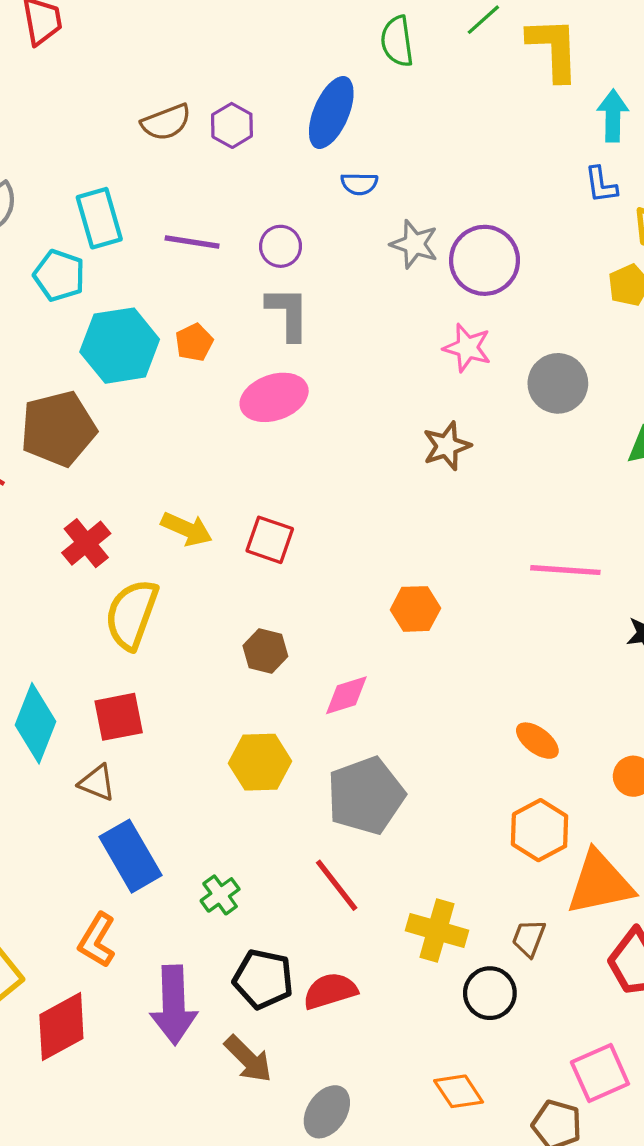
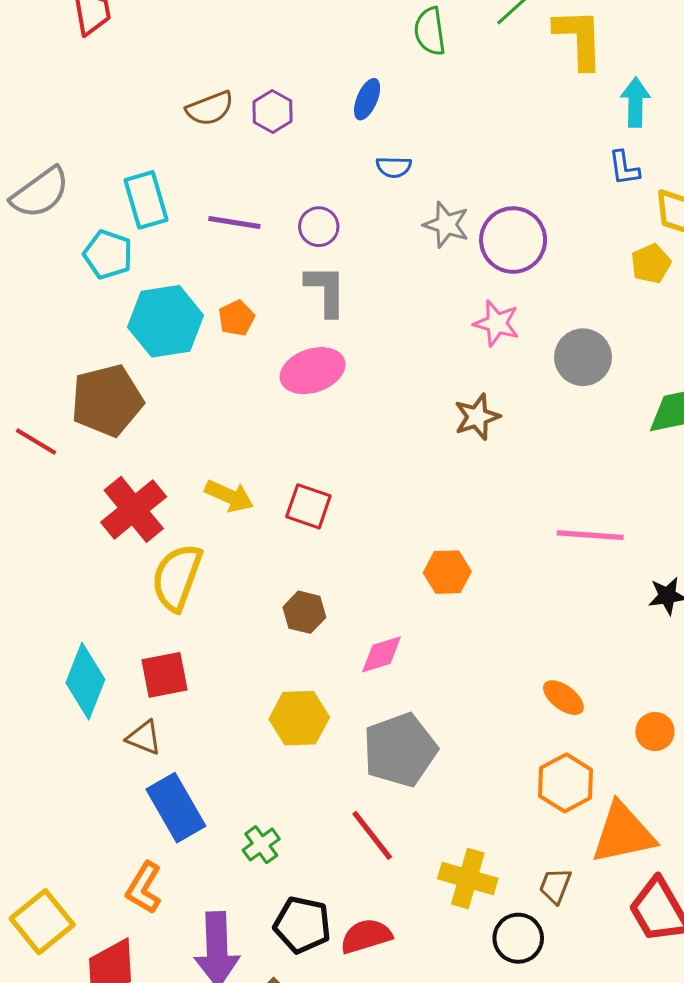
blue ellipse: (331, 112) -> (367, 99), size x0.6
red cross: (86, 543) -> (134, 509), size x1.4

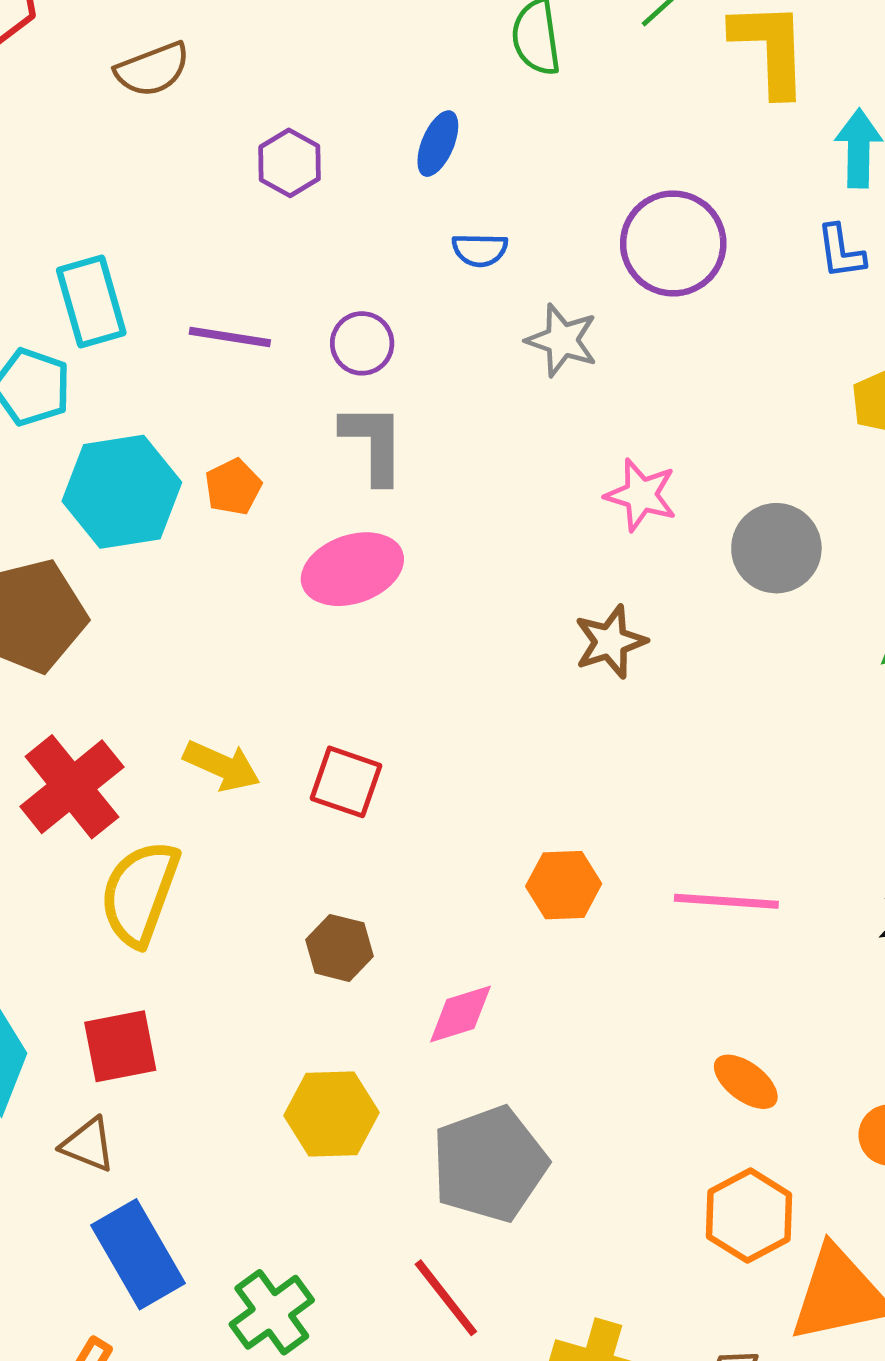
brown semicircle: (210, 108) -> (153, 69), moved
purple circle: (513, 240) -> (673, 243), moved
pink line: (590, 535) -> (726, 901), moved
green cross: (261, 845) -> (272, 1312), size x1.4

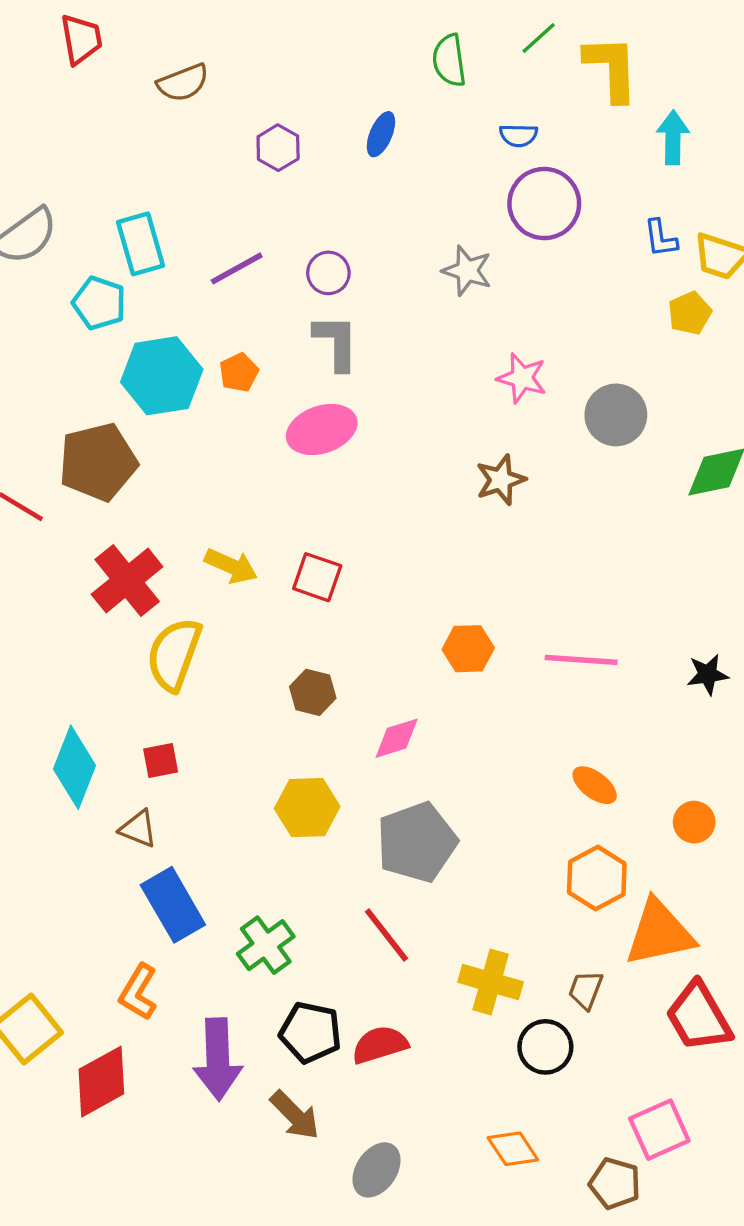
blue semicircle: (480, 250) -> (519, 135), moved
blue L-shape: (841, 252) -> (661, 238), moved
purple line: (230, 337) -> (237, 268), turned -38
red square: (120, 1046) -> (161, 761), size x0.7

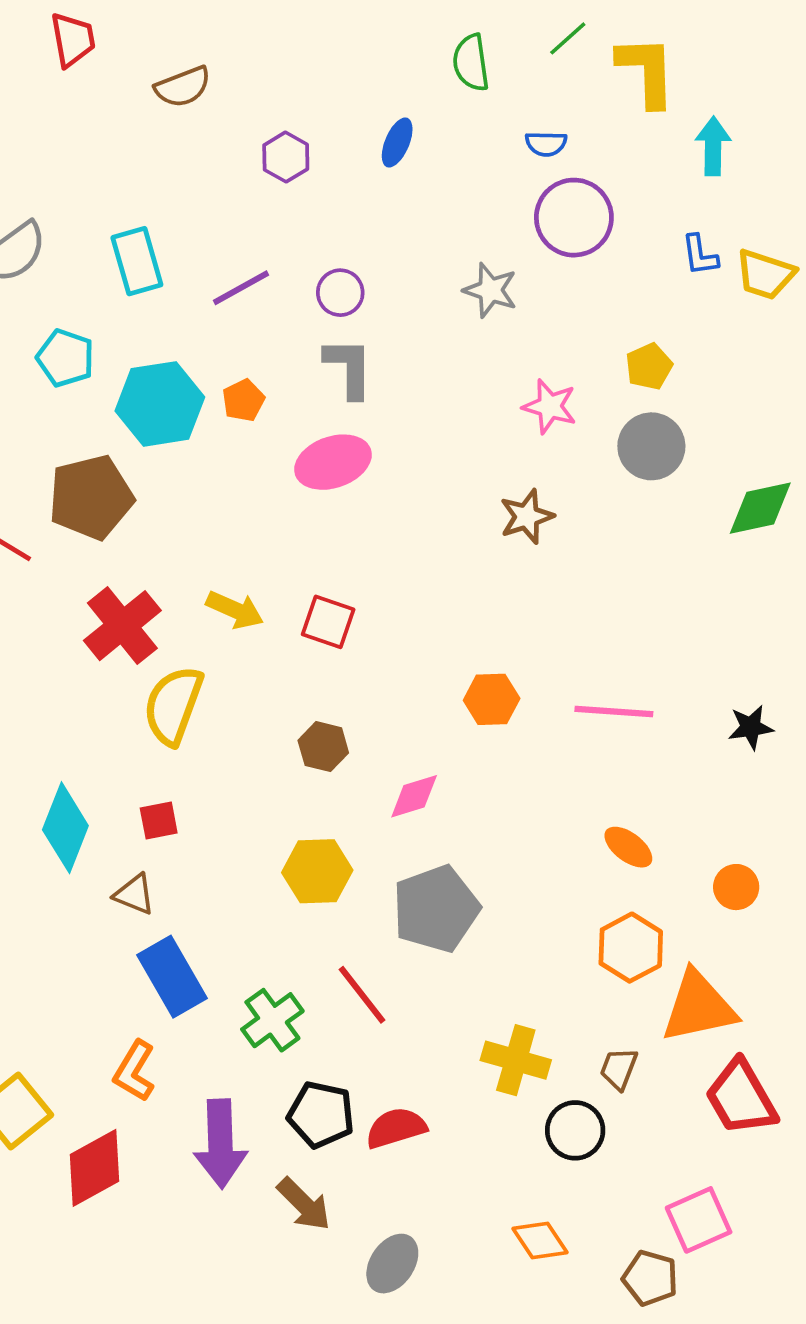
cyan pentagon: (99, 303) -> (65, 358), moved
yellow pentagon: (690, 313) -> (649, 366), moved
red line: (387, 935) -> (362, 995), moved

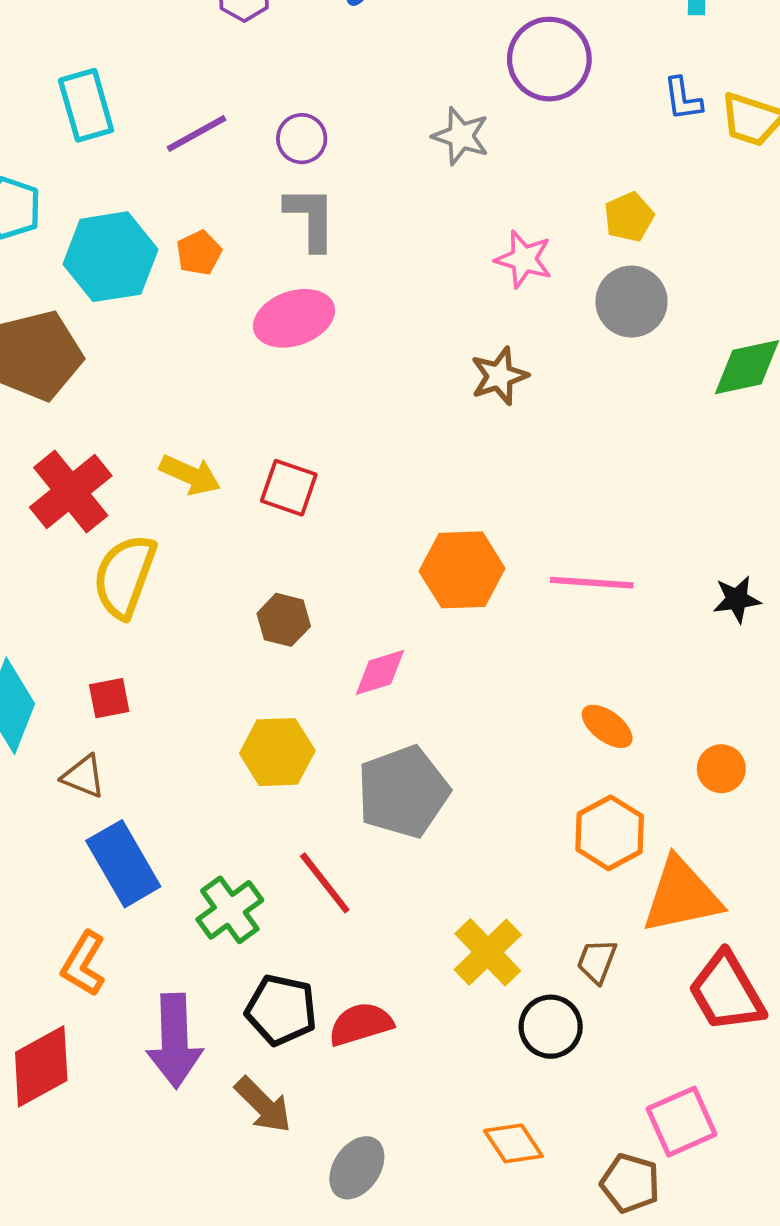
orange hexagon: (492, 699) -> (462, 570), size x1.4
yellow cross: (516, 1060) -> (488, 952), turned 30

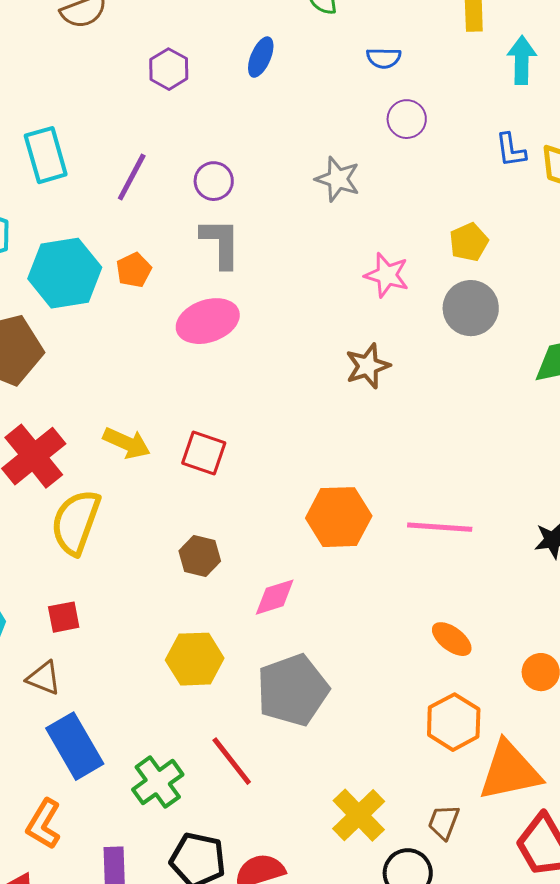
purple circle: (549, 59) -> (407, 119), size x0.6
purple line: (196, 133) -> (132, 177), turned -33

